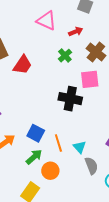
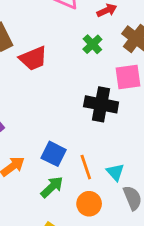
red trapezoid: (23, 65) -> (33, 58), turned 35
orange circle: (50, 171) -> (89, 204), moved

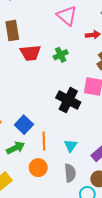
green cross: (92, 44) -> (61, 55), moved
cyan triangle: (115, 172) -> (71, 146), moved

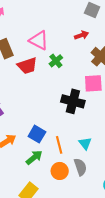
pink triangle: (67, 16) -> (39, 40), moved
gray semicircle: (70, 173) -> (80, 167), moved

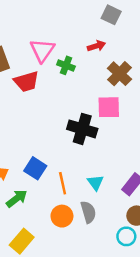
pink triangle: (39, 40) -> (42, 50), turned 35
green cross: (56, 61) -> (66, 65), moved, turned -32
green arrow: (34, 157) -> (17, 198), moved

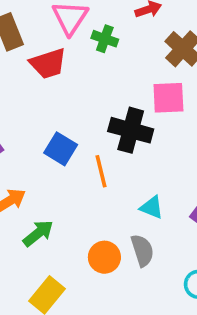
blue square: (35, 168) -> (61, 149), moved
orange line: (63, 183) -> (101, 171), moved
cyan triangle: (95, 183) -> (152, 207), turned -30

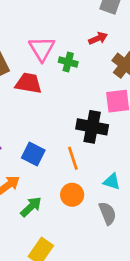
red trapezoid: (48, 64) -> (28, 83), turned -148
blue square: (61, 149) -> (33, 154), moved
orange circle: (104, 257) -> (72, 195), moved

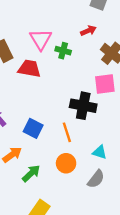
gray semicircle: (107, 213) -> (96, 179), turned 60

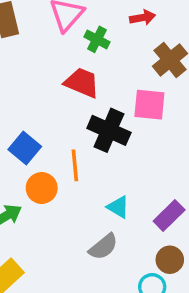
red trapezoid: (29, 69) -> (82, 83), moved
orange circle: (66, 163) -> (42, 188), moved

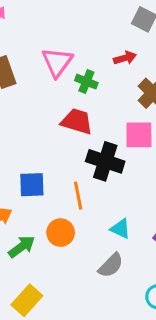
blue square: (25, 148) -> (32, 185), turned -36
orange circle: (42, 188) -> (61, 233), moved

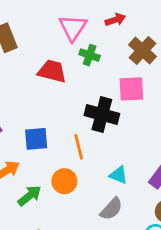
pink triangle: (57, 62) -> (73, 28), moved
green cross: (86, 82) -> (90, 55), moved
red trapezoid: (77, 121) -> (52, 71), moved

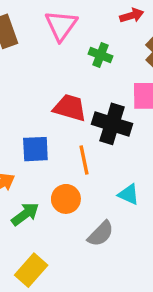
pink triangle: (73, 28) -> (61, 25), moved
red trapezoid: (52, 71) -> (70, 108), moved
gray semicircle: (111, 209) -> (101, 234), moved

